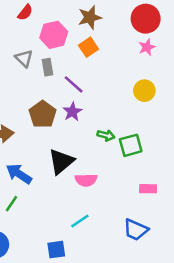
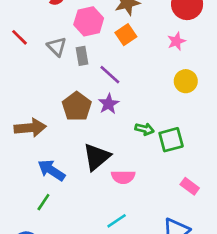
pink star: (147, 47) -> (176, 41), moved
pink rectangle: (148, 189) -> (190, 186), turned 35

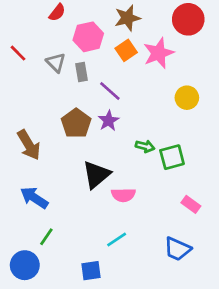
pink star: (176, 41) -> (159, 53), moved, size x1.6
brown arrow: (30, 128) -> (29, 145), turned 64
blue arrow: (51, 170) -> (34, 198), moved
green line: (43, 202) -> (46, 237), moved

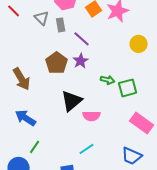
pink rectangle: (191, 204) -> (142, 123), size x1.6

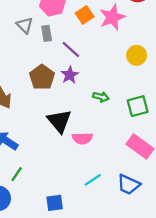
green square: (128, 88) -> (138, 106), moved
black triangle: (72, 101) -> (59, 121), turned -30
cyan line: (87, 149) -> (93, 180), moved

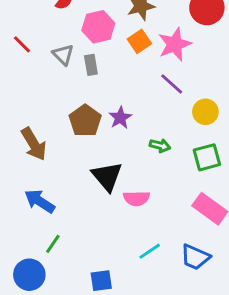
purple line: (71, 50) -> (172, 84), moved
yellow circle: (137, 55) -> (205, 112), moved

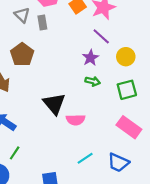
purple star: (120, 118) -> (90, 58), moved
brown pentagon: (85, 121) -> (22, 55), moved

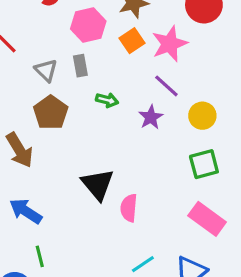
gray triangle: (22, 15) -> (46, 70), moved
green arrow: (93, 81) -> (107, 100), moved
pink semicircle: (76, 120) -> (129, 208), turned 96
green line: (15, 153) -> (40, 256), turned -48

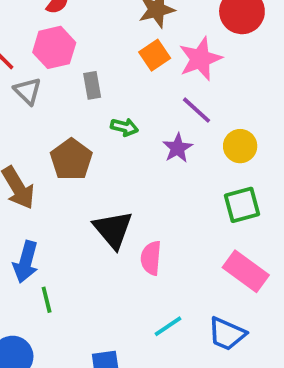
pink hexagon: (88, 25) -> (54, 47), moved
gray triangle: (46, 70) -> (28, 91), moved
brown pentagon: (51, 113) -> (71, 159), moved
blue arrow: (26, 211) -> (26, 262), turned -108
green line: (40, 256) -> (47, 300), moved

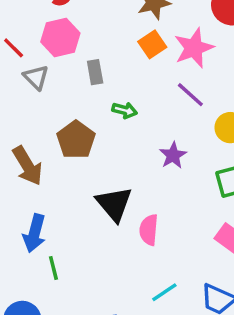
purple star: (177, 148) -> (173, 155), moved

